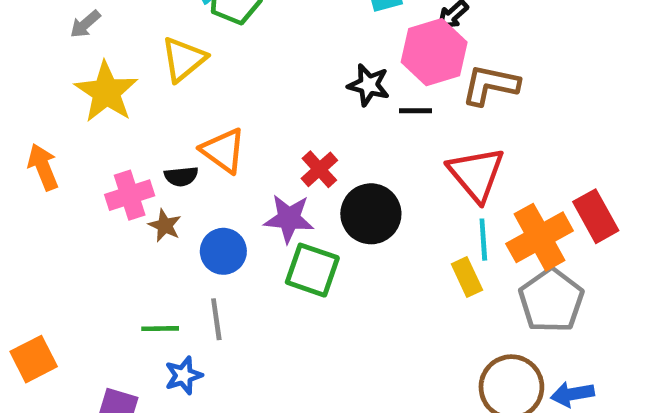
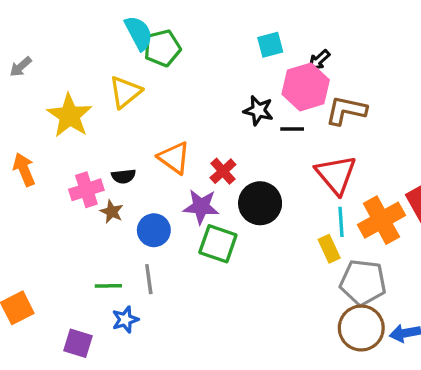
gray arrow: (85, 24) -> (21, 67), moved
orange triangle: (223, 151) -> (174, 158), moved
gray pentagon: (551, 300) -> (363, 282), moved, turned -30

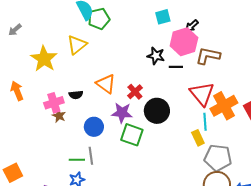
brown star: (112, 212) -> (59, 116), moved
orange cross: (381, 220) -> (224, 106), moved
green line: (108, 286) -> (77, 160), moved

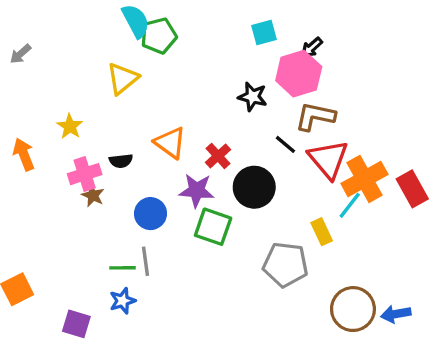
brown L-shape: (208, 56) -> (315, 116), moved
yellow star: (44, 59) -> (70, 126), moved, size x0.6
black line: (176, 67) -> (285, 144), moved, turned 40
cyan line: (205, 122) -> (350, 205), moved, turned 42
gray pentagon: (218, 158) -> (285, 265), moved

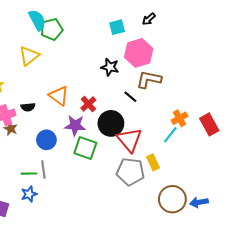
black arrow: (312, 47) -> (149, 19), moved
red triangle: (328, 159) -> (129, 140), moved
orange cross: (364, 179) -> (180, 118), size x0.6
yellow rectangle: (322, 232) -> (153, 162), moved

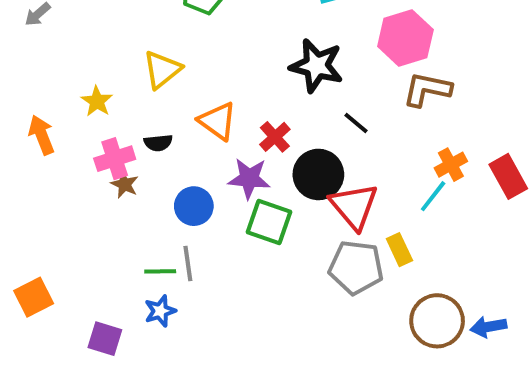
pink hexagon: (139, 53) -> (405, 38), moved
yellow triangle: (29, 56) -> (162, 70), moved
black star: (110, 67) -> (316, 66), size x1.5
brown L-shape: (149, 79) -> (427, 89), moved

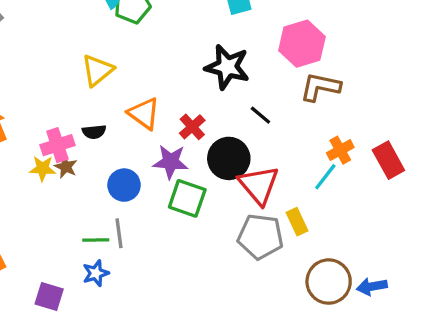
yellow star: (97, 101) -> (43, 168), moved, turned -30

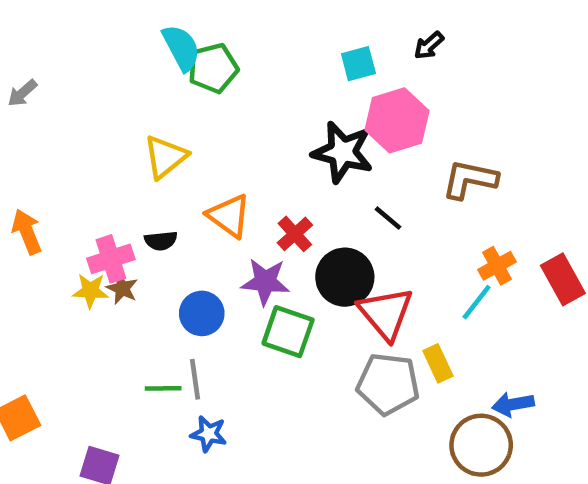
pink hexagon: (302, 44) -> (397, 120), moved
blue star: (96, 273) -> (209, 434), moved, turned 30
blue arrow: (372, 287) -> (513, 404), moved

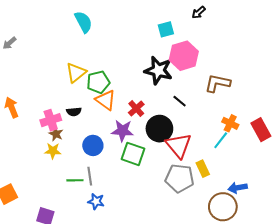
black arrow: (429, 45) -> (199, 12), moved
green pentagon: (213, 68) -> (98, 82), moved
orange cross: (497, 266) -> (230, 123), turned -35
yellow star: (90, 291) -> (53, 151), moved

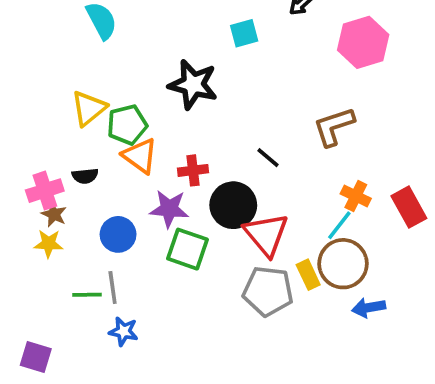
pink hexagon: (184, 56) -> (363, 42), moved
black star: (158, 70) -> (193, 84), moved
brown L-shape: (218, 83) -> (334, 127), turned -30
red cross: (136, 109) -> (193, 170), turned 35
brown circle: (223, 207) -> (343, 264), moved

